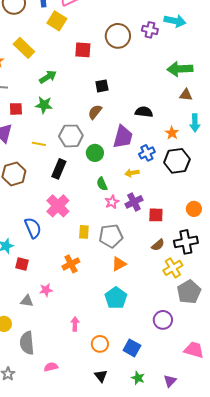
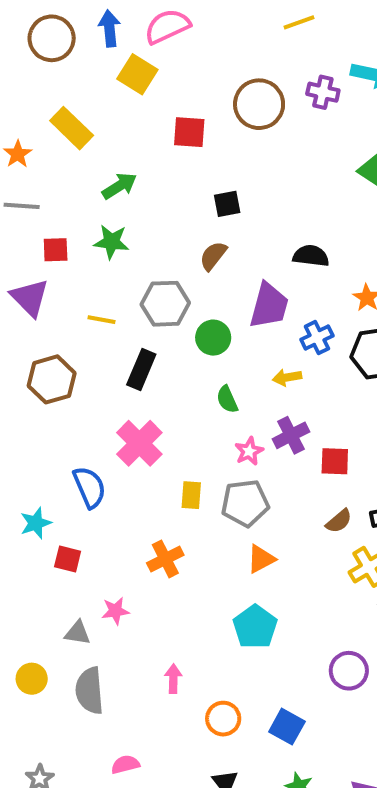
pink star: (112, 202) -> (249, 451), moved
gray semicircle: (27, 343) -> (89, 691), moved

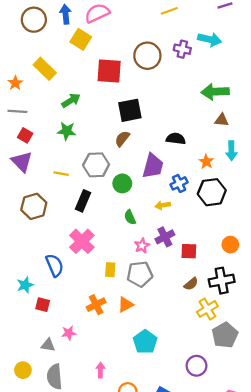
red square: (189, 132) -> (109, 71), size x1.4
black square: (227, 204) -> (130, 110), size x1.6
red square: (56, 250) -> (25, 135), moved, turned 32
orange triangle: (261, 559) -> (126, 305), moved

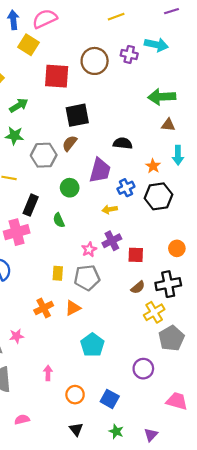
gray hexagon: (96, 165) -> (44, 155), moved
green semicircle: (130, 217) -> (59, 220), moved
pink cross: (82, 241) -> (17, 232), moved, turned 30

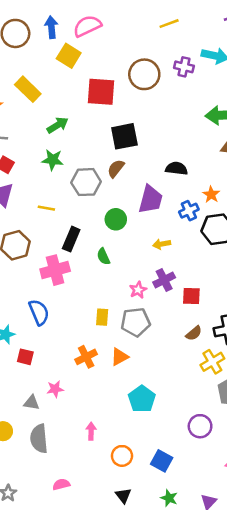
blue cross: (126, 188) -> (189, 211), moved

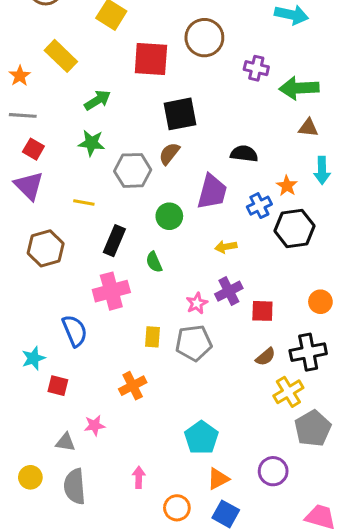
purple cross: (184, 67) -> (256, 68), moved
pink cross: (55, 270) -> (111, 291), moved
orange triangle: (120, 357) -> (218, 479), moved

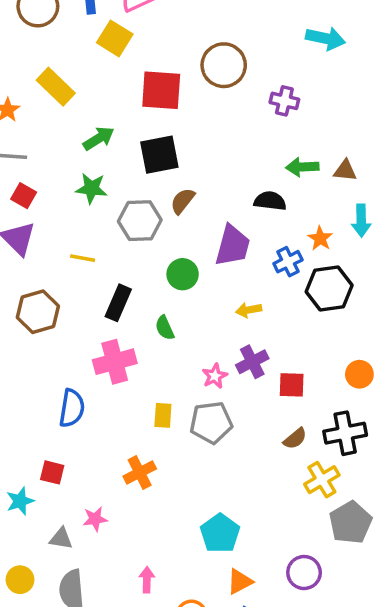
green arrow: (299, 88) -> (302, 167), moved, size x0.7
black square: (180, 114) -> (159, 155), moved
blue semicircle: (75, 331) -> (72, 408), turned 32
cyan star: (33, 358) -> (20, 501), moved

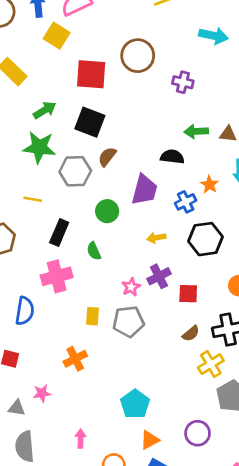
black square: (159, 155) -> (90, 122), turned 32
green star: (91, 188) -> (39, 147), size x1.4
black hexagon: (329, 288) -> (205, 239), moved

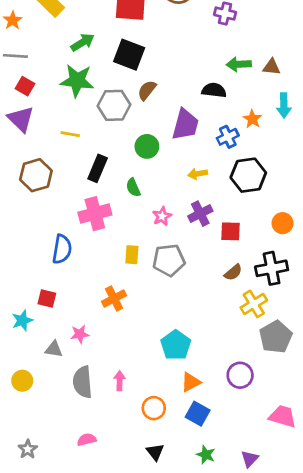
pink star: (131, 287) -> (162, 216), moved
gray semicircle: (25, 447) -> (83, 382), moved

